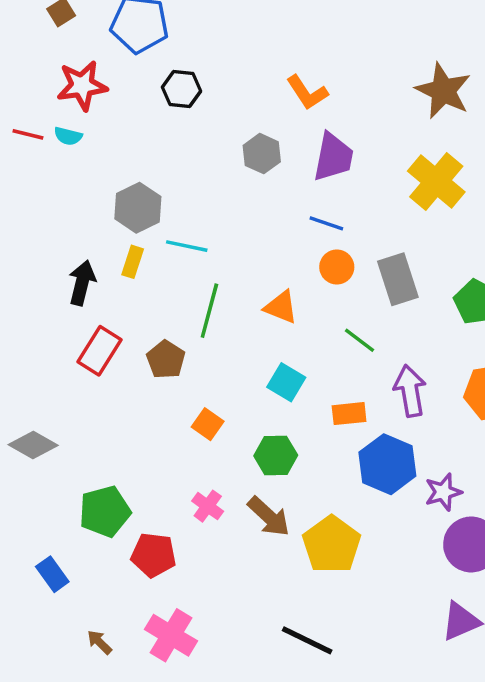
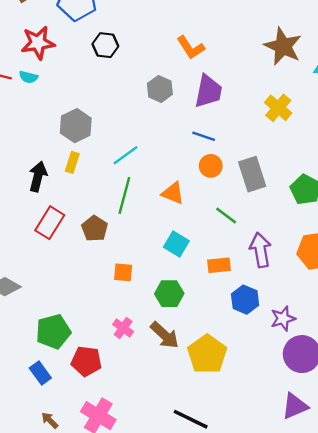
yellow cross: (436, 181) -> (278, 108), size x0.7
cyan line: (187, 246) -> (125, 155), moved, turned -48
orange square: (208, 424) -> (123, 272), turned -30
blue hexagon: (387, 464) -> (245, 300), size x0.7
blue rectangle: (52, 574) -> (40, 373), moved

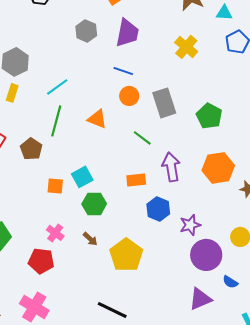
cyan square: (176, 244) -> (82, 177), moved, turned 30
brown arrow: (165, 335) -> (90, 239), size x0.6
red pentagon: (86, 361) -> (41, 261), moved

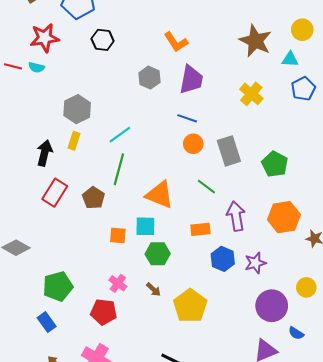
orange triangle: (97, 119) -> (160, 195), moved, size x1.4
cyan square: (82, 177) -> (145, 226), turned 30
purple star: (190, 225) -> (255, 263), moved

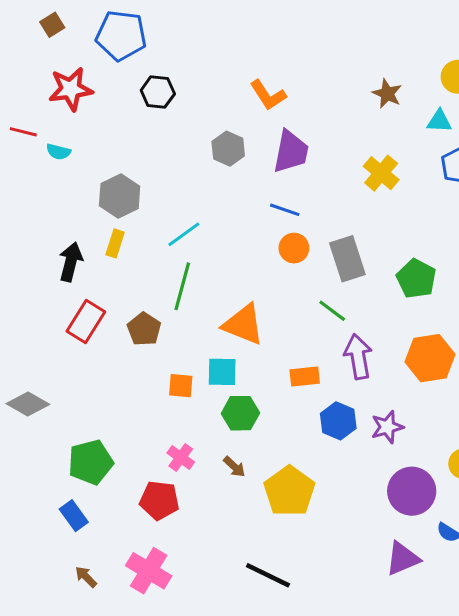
brown star: (255, 41) -> (387, 94), size x0.6
cyan semicircle: (36, 67) -> (58, 152), moved
green line: (206, 187) -> (332, 311), moved

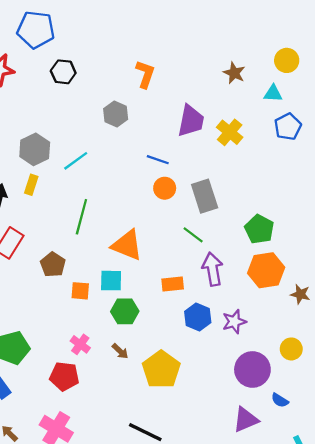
orange L-shape: (268, 95) -> (145, 74), turned -128
purple trapezoid: (291, 152) -> (191, 121), moved
cyan line: (184, 234) -> (76, 161), moved
green pentagon: (416, 279) -> (259, 229), moved
brown pentagon: (144, 329) -> (53, 265), moved

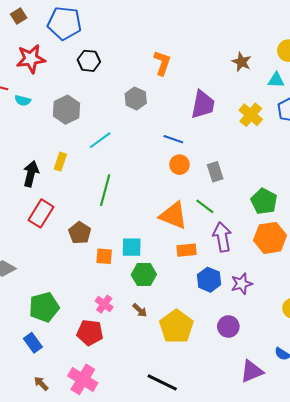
yellow cross: (230, 132) -> (251, 115), moved
gray hexagon: (35, 149) -> (66, 110), moved
gray rectangle: (205, 196) -> (215, 172), size x0.7
orange triangle: (127, 245) -> (173, 216), moved
purple circle: (252, 369) -> (228, 326), moved, size x0.7

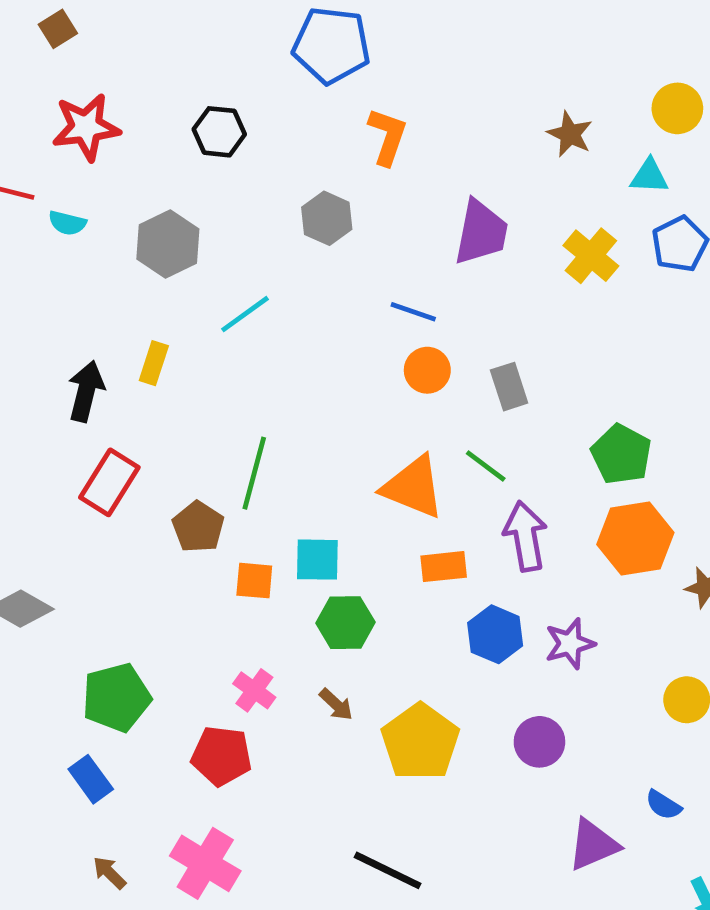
blue pentagon: (64, 23) -> (331, 45), moved
green line: (105, 190) -> (254, 473), moved

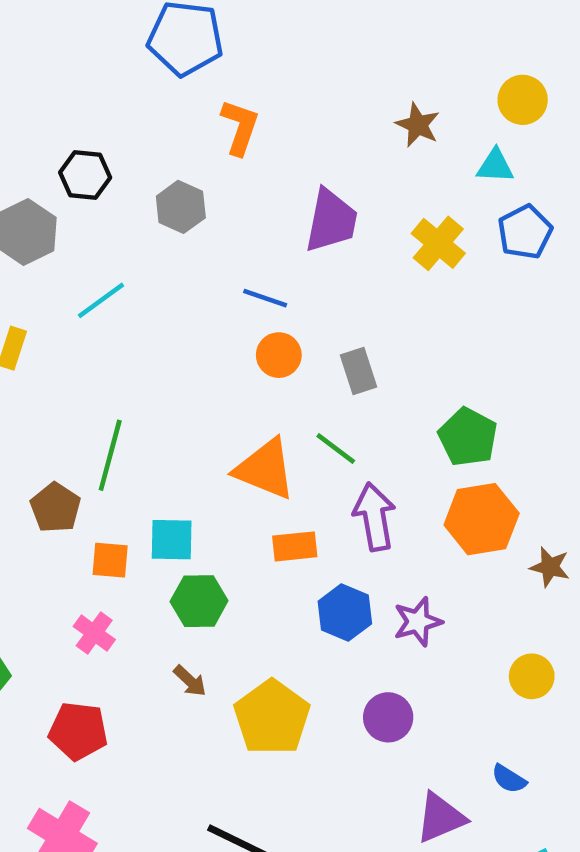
black hexagon: (219, 132) -> (85, 175), moved
pink cross: (254, 690) -> (94, 633), moved

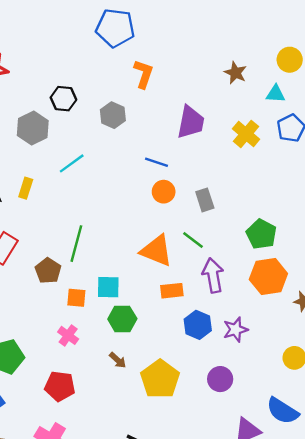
blue semicircle: (509, 779) -> (283, 411), size x1.8

